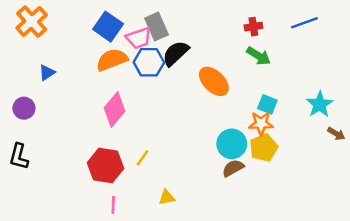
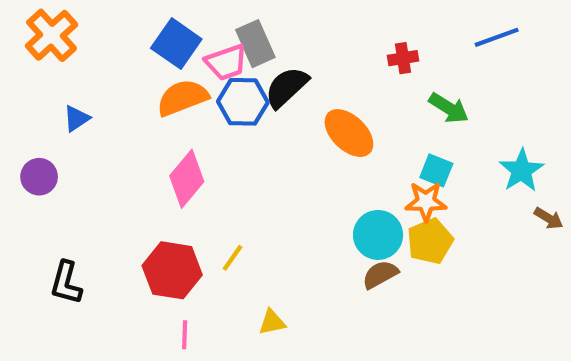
red cross: (253, 27) -> (403, 58), moved
green arrow: (258, 56) -> (449, 108), moved
black L-shape: (19, 157) -> (66, 283), moved

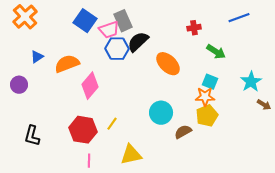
orange semicircle: (183, 98) -> (67, 64), moved
cyan circle: (378, 235) -> (161, 113), moved
yellow triangle: (272, 322) -> (131, 155), size x1.6

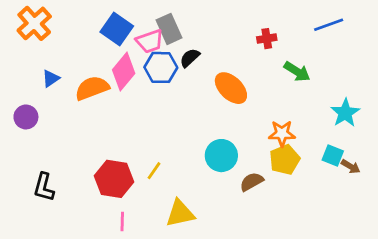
black semicircle: (138, 42) -> (190, 58), size x0.7
cyan square: (210, 82) -> (333, 156), moved
pink diamond: (90, 86) -> (124, 72), moved
brown arrow: (264, 105) -> (351, 167), moved

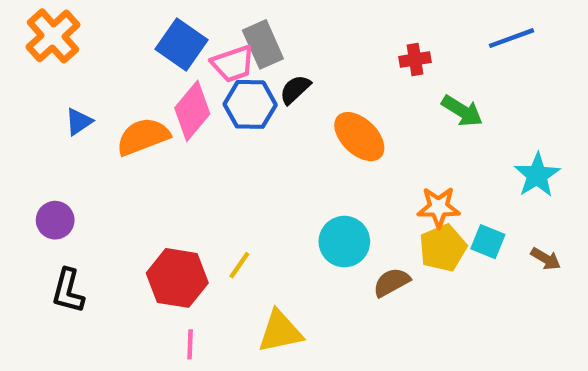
purple circle: (26, 117) -> (55, 220), moved
cyan square: (333, 156) -> (488, 242), moved

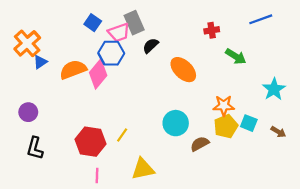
orange cross: (53, 36) -> (27, 43), moved
blue square: (182, 44) -> (93, 23), size x0.7
blue hexagon: (250, 104) -> (111, 53), moved
pink diamond: (192, 111) -> (98, 74), moved

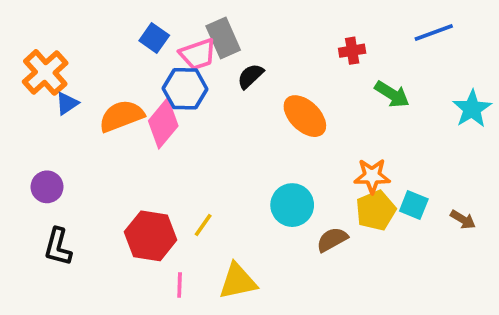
cyan star: (274, 89) -> (472, 109), moved
pink line: (97, 175) -> (180, 285), moved

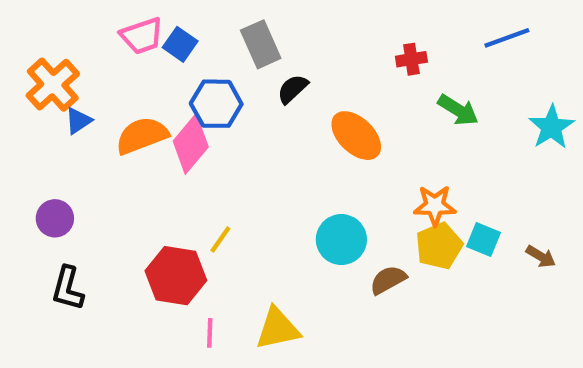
pink trapezoid: (198, 54) -> (142, 36), moved
yellow line: (203, 225) -> (220, 240), moved

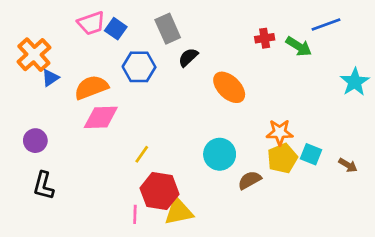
green arrow: (458, 110) -> (299, 46), moved
pink diamond: (191, 144) -> (101, 117), moved, turned 48
red hexagon: (176, 276) -> (160, 191), moved

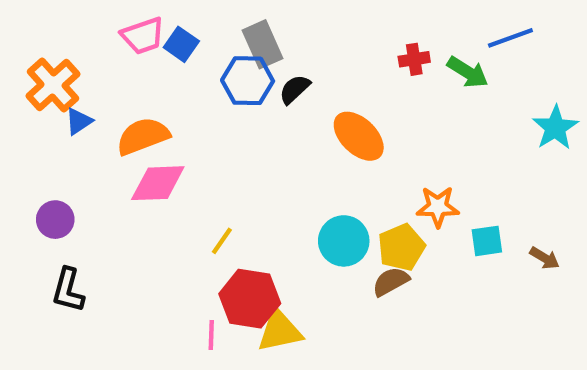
blue hexagon: (139, 67) -> (248, 81), moved
cyan square: (311, 154) -> (487, 241), turned -30
yellow pentagon: (282, 158) -> (401, 247), moved

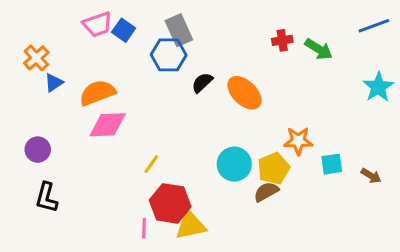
blue line: (510, 38) -> (374, 26), moved
orange cross: (53, 85) -> (36, 58), size x0.7
black semicircle: (295, 89) -> (202, 83), moved

